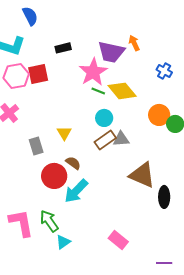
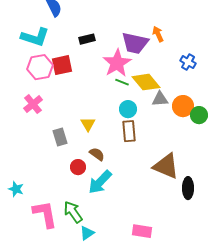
gray triangle: (121, 139) -> (160, 99), moved
brown rectangle: (105, 140) -> (129, 131), turned -60
red circle: (54, 176) -> (78, 167), size x0.6
pink rectangle: (118, 240) -> (142, 231), turned -30

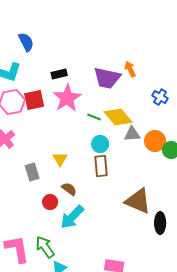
pink star: (117, 63) -> (67, 98), moved

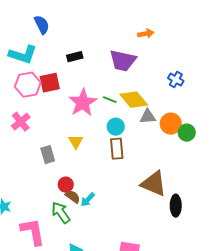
orange arrow: (130, 69) -> (146, 34), moved, turned 105
pink star: (67, 98) -> (83, 103), moved
brown semicircle: (69, 189) -> (73, 197), moved
cyan arrow: (72, 217) -> (88, 200), size x0.6
green arrow: (45, 247) -> (61, 213), moved

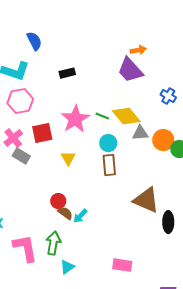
purple trapezoid: (123, 61) -> (130, 70), moved, turned 36
red square: (50, 83) -> (42, 133), moved
gray rectangle: (48, 155) -> (21, 156), moved, turned -42
green arrow: (61, 213) -> (53, 243), moved, turned 45

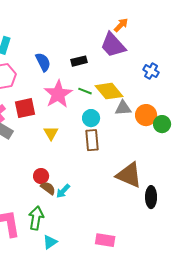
blue semicircle: (34, 41) -> (43, 62), moved
orange arrow: (138, 50) -> (121, 25), turned -35
black rectangle: (67, 73) -> (79, 61), moved

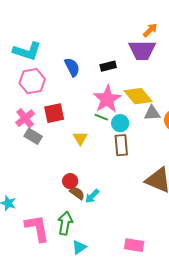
purple trapezoid: (113, 45) -> (142, 50), turned -48
green line: (85, 91) -> (101, 117), moved
pink star: (58, 94) -> (107, 99), moved

